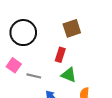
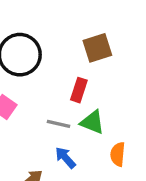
gray line: (34, 76) -> (59, 124), moved

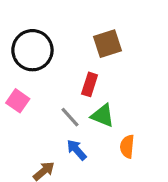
gray line: (59, 124) -> (70, 117), turned 35

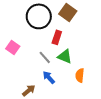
brown square: (108, 44) -> (68, 12), turned -36
black circle: (32, 50) -> (39, 16), moved

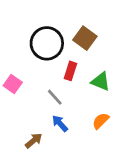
green triangle: (65, 56) -> (101, 81), moved
orange semicircle: (80, 75) -> (101, 121), turned 40

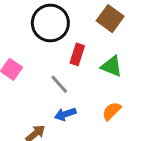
brown square: (85, 38) -> (110, 19), moved
blue arrow: (60, 123) -> (65, 114), turned -66

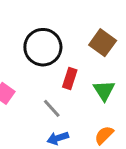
green triangle: (112, 66) -> (104, 90), turned 35

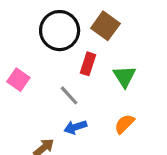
brown square: (103, 43) -> (105, 26), moved

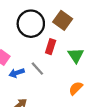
blue arrow: (75, 127) -> (17, 73), moved

